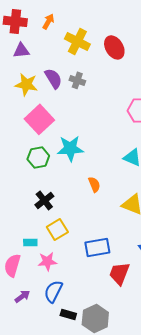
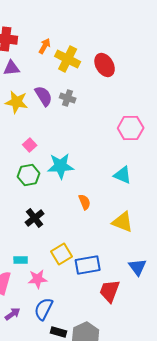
orange arrow: (48, 21) -> (45, 46), moved
pink square: (39, 119) -> (30, 145), moved, size x0.5
yellow square: (57, 229) -> (62, 254), moved

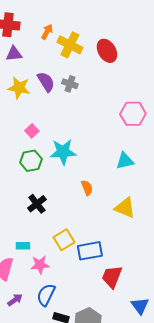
cyan triangle: (123, 175) -> (125, 161), turned -36
blue triangle: (138, 267) -> (140, 306), moved

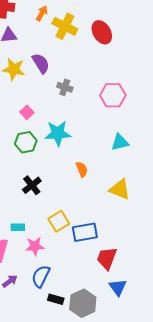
gray cross: (70, 84) -> (65, 87), moved
pink hexagon: (133, 114) -> (113, 95), moved
blue triangle: (140, 306) -> (118, 287), moved

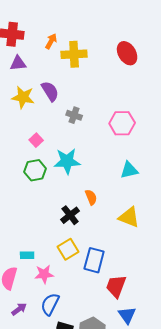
yellow cross: (65, 26) -> (74, 54), turned -30
red ellipse: (102, 32) -> (127, 53), moved
black cross: (32, 185) -> (70, 215), moved
blue rectangle: (85, 232) -> (94, 260), turned -65

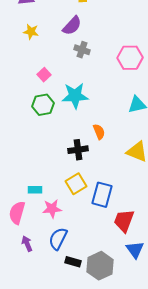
purple semicircle: (50, 91) -> (72, 26), moved, turned 75
yellow star: (23, 97) -> (31, 32), size x0.7
black cross: (70, 215) -> (78, 150), turned 30
purple arrow: (19, 309) -> (27, 244), turned -77

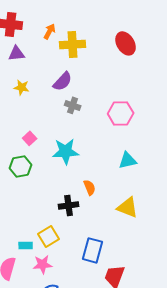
pink square: (44, 75) -> (30, 138), moved
green hexagon: (43, 105) -> (21, 166), moved
yellow square: (76, 184) -> (49, 236), moved

